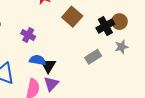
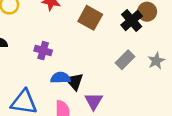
gray star: (121, 47) -> (156, 61), moved
purple triangle: (51, 84) -> (94, 101), moved

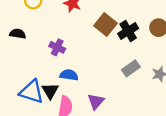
black cross: (132, 20) -> (128, 31), moved
black triangle: (74, 82) -> (50, 91), moved

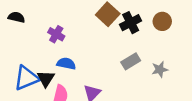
blue triangle: (32, 92) -> (27, 78), turned -44

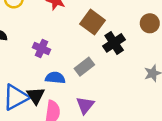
black cross: (131, 23) -> (114, 43), moved
gray rectangle: (131, 61) -> (84, 67), moved

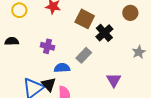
purple triangle: (85, 105) -> (114, 80), moved

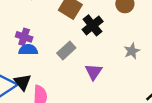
blue semicircle: (62, 68) -> (28, 50), moved
purple triangle: (114, 80) -> (93, 72), moved

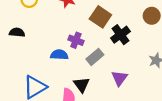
purple cross: (24, 37) -> (76, 40), moved
black triangle: (23, 82) -> (82, 85), moved

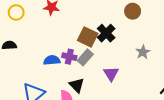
brown square: (100, 17) -> (88, 37), moved
purple cross: (76, 40) -> (69, 57), moved

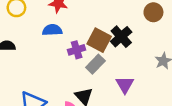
purple cross: (69, 57) -> (77, 50), moved, turned -32
blue semicircle: (52, 60) -> (52, 30), moved

